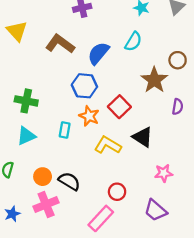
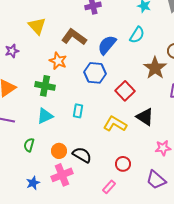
orange star: (89, 116) -> (58, 61), moved
pink rectangle: (101, 218) -> (109, 187), size x0.6

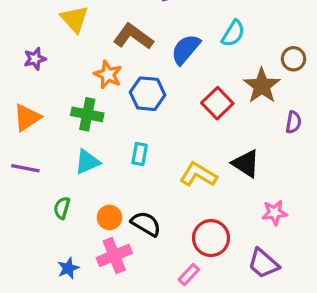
blue hexagon: (95, 73) -> (148, 94), moved
red square: (125, 91) -> (217, 103), moved
red circle: (123, 164) -> (211, 238), size x1.5

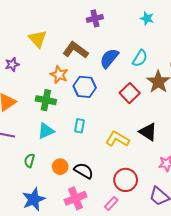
cyan semicircle: (233, 33) -> (140, 58), moved
pink cross: (114, 256) -> (75, 198), moved
blue star: (68, 268) -> (34, 199), size x1.6

